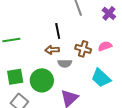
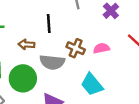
brown arrow: (52, 50) -> (26, 44), moved
gray semicircle: (65, 63) -> (52, 62), size x1.5

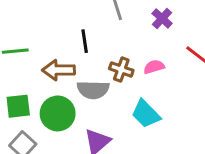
brown arrow: (26, 44) -> (59, 70), size x1.5

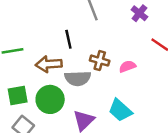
purple cross: (162, 18) -> (139, 13), moved
pink semicircle: (154, 67) -> (127, 66), moved
cyan trapezoid: (146, 114) -> (120, 110), moved

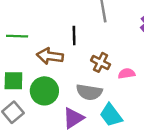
gray semicircle: (78, 78) -> (89, 92), moved

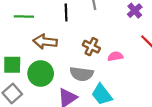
green line: (17, 36) -> (24, 17), moved
black line: (74, 36) -> (66, 13), moved

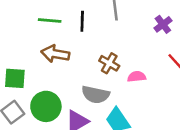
green line: (24, 17) -> (50, 21), moved
green circle: (41, 74) -> (46, 106), moved

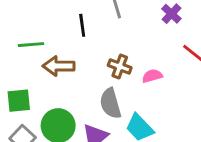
green line: (50, 21) -> (31, 45), moved
gray semicircle: (96, 95) -> (110, 103), turned 72

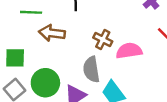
pink semicircle: (152, 76) -> (129, 51), size x1.5

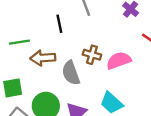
gray semicircle: (91, 69) -> (71, 73), moved

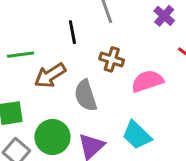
brown cross: (92, 55) -> (112, 59), moved
brown arrow: (43, 58) -> (50, 75), turned -30

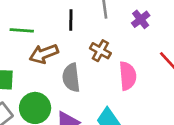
purple cross: (164, 16) -> (141, 19), moved
pink semicircle: (147, 81) -> (128, 76), turned 92

